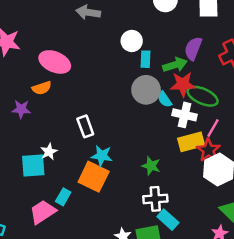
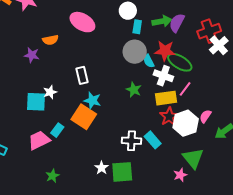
pink ellipse: (55, 62) -> (82, 22), moved
green arrow: (175, 65) -> (162, 21), moved
red star: (208, 150) -> (169, 117), moved
green star: (151, 166) -> (134, 90), moved
cyan rectangle: (168, 220) -> (153, 140), moved

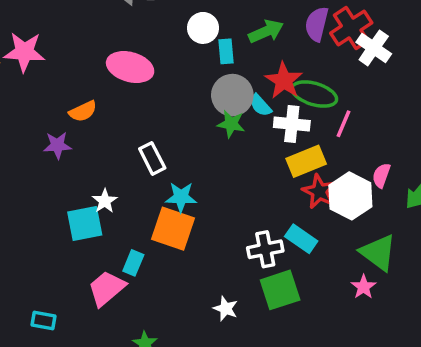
purple semicircle: (177, 23) -> (317, 24), moved
red star: (165, 51) -> (284, 81), turned -30
pink line: (185, 89) -> (344, 124), moved
green star: (134, 90) -> (231, 124), moved
green square: (122, 172) -> (280, 290), moved

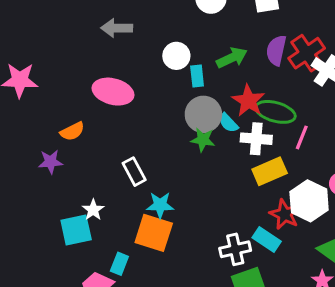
red star: (319, 191) -> (285, 214), moved

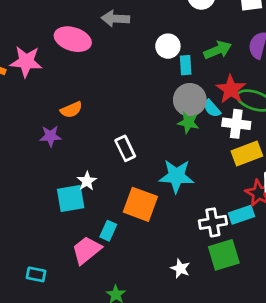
pink ellipse: (113, 92) -> (73, 39), moved
cyan star: (160, 205) -> (176, 176), moved, size x1.4
cyan rectangle: (267, 239) -> (242, 215), turned -55

